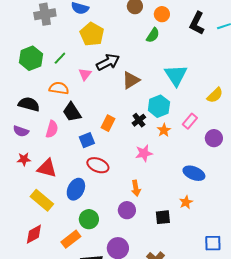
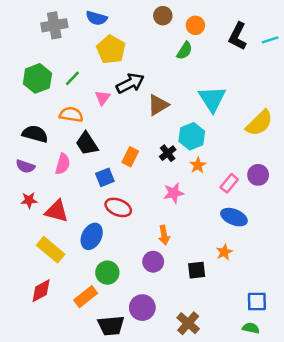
yellow semicircle: (215, 95) -> (259, 123), size x1.4
pink rectangle: (190, 121) -> (229, 183), moved

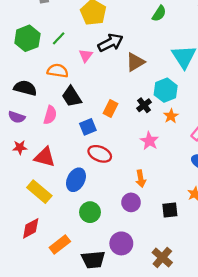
pink star: (174, 193) -> (149, 141), turned -30
orange rectangle: (86, 297) -> (60, 245), moved

